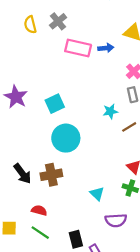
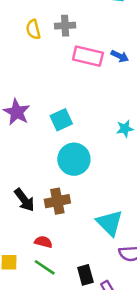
gray cross: (58, 21) -> (65, 26), turned 36
blue arrow: (106, 48) -> (120, 56), turned 32
cyan triangle: (97, 194) -> (110, 223), size x1.6

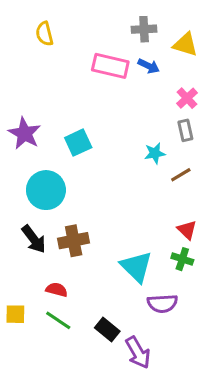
gray cross: (65, 26) -> (144, 29), moved
cyan circle: (74, 159) -> (46, 190), moved
black rectangle: (85, 275) -> (107, 330), turned -36

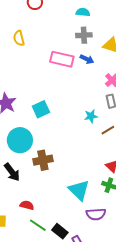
brown cross: (74, 241) -> (43, 160), moved
green line: (58, 320) -> (38, 225), moved

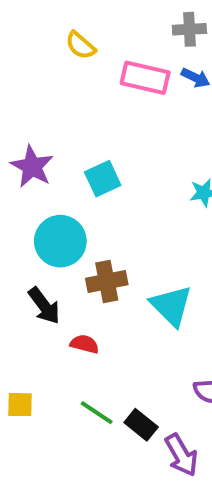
yellow semicircle: (19, 38) -> (80, 45), moved, turned -35
cyan triangle: (79, 190) -> (171, 306), moved
red semicircle: (27, 205) -> (85, 344), moved

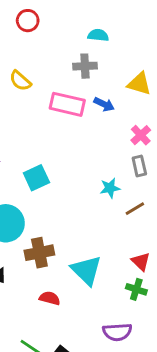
gray cross: (189, 29) -> (85, 66), moved
red semicircle: (85, 344) -> (50, 298), moved

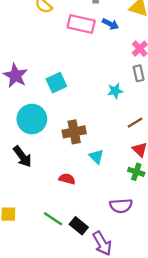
brown line: (135, 209) -> (135, 123), moved
brown cross: (39, 253) -> (74, 132), moved
cyan triangle: (86, 270) -> (96, 157), size x0.6

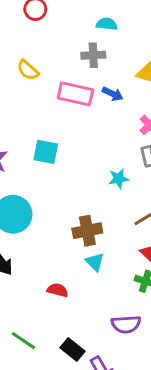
cyan square: (56, 83) -> (46, 152), moved, turned 36
brown cross: (74, 132) -> (87, 231), moved
green line: (53, 219) -> (23, 341), moved

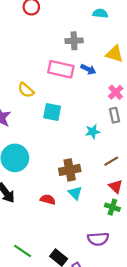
cyan semicircle: (107, 24) -> (100, 13), moved
yellow semicircle: (28, 70) -> (26, 90), moved
cyan square: (46, 152) -> (52, 112), moved
red semicircle: (58, 290) -> (48, 200), moved

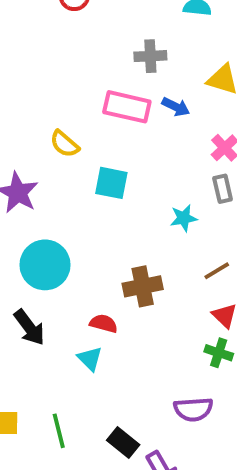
cyan triangle: (75, 193) -> (90, 359), moved
red semicircle: (48, 200) -> (104, 323), moved
green line: (23, 251) -> (59, 431), turned 42

